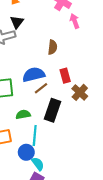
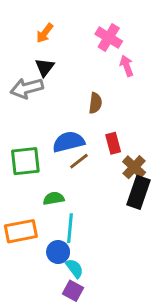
black rectangle: (53, 110) -> (139, 192), moved

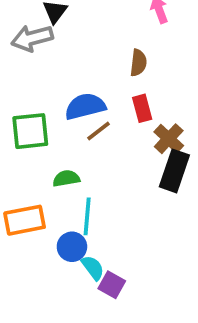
brown semicircle: (95, 103) -> (138, 63), moved
purple square: (73, 291) -> (112, 285), moved

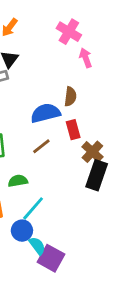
blue semicircle: (85, 106) -> (45, 113), moved
cyan line: (87, 216) -> (33, 208), turned 36
purple square: (112, 285) -> (51, 258), size x1.4

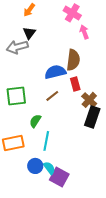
brown semicircle: (70, 96) -> (73, 60), size x1.5
green semicircle: (18, 181) -> (35, 121), turned -48
cyan line: (33, 208) -> (46, 141), turned -30
blue circle: (22, 231) -> (35, 166), moved

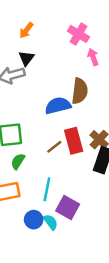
red rectangle: (75, 84) -> (74, 141), moved, size x1.5
brown line: (52, 96) -> (54, 147), moved
green semicircle: (35, 121) -> (18, 161), moved
purple square: (59, 177) -> (68, 207), moved

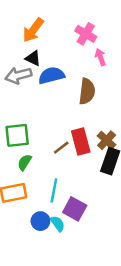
orange arrow: (26, 30) -> (33, 30), size x1.5
black triangle: (26, 58) -> (33, 58), turned -42
blue semicircle: (58, 106) -> (51, 75), moved

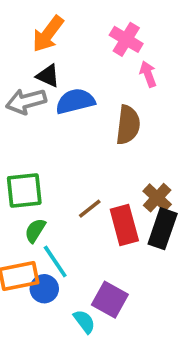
red rectangle: (81, 142) -> (124, 225), moved
cyan line: (54, 190) -> (55, 261), moved, turned -45
blue circle: (40, 221) -> (44, 289), moved

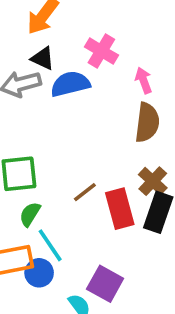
pink cross: (126, 39) -> (101, 51), moved
pink arrow: (148, 74) -> (144, 80), moved
brown semicircle: (128, 125) -> (147, 122), moved

